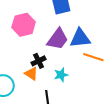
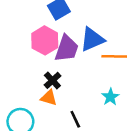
pink hexagon: (24, 25) -> (45, 40), moved
cyan star: (61, 75) -> (110, 97), moved

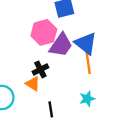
blue triangle: (92, 39) -> (86, 43), turned 45
orange line: (114, 56) -> (88, 62), moved, turned 65

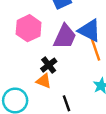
pink hexagon: (44, 32) -> (29, 28), moved

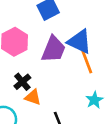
black cross: (49, 65) -> (22, 82), moved

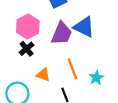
orange line: (87, 61) -> (72, 69), moved
black cross: (22, 82) -> (27, 49), moved

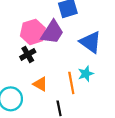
purple trapezoid: (61, 33) -> (52, 32), moved
cyan star: (96, 78) -> (86, 74), moved

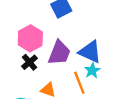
purple trapezoid: (52, 32) -> (59, 53), moved
blue triangle: (90, 42) -> (90, 52), moved

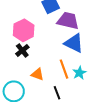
purple trapezoid: (59, 53) -> (68, 21), moved, turned -100
cyan star: (92, 71) -> (79, 73), moved

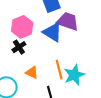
blue triangle: (74, 43) -> (52, 32), moved
cyan star: (79, 73) -> (74, 75), size x1.5

